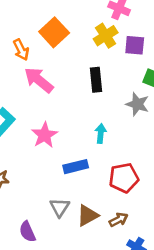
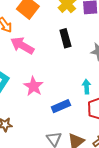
cyan arrow: (101, 133) -> (87, 87), moved

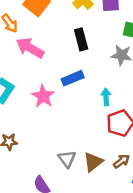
blue rectangle: (61, 106) -> (73, 78), moved

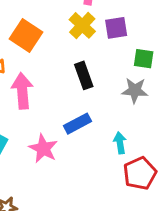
pink arrow: (30, 48) -> (22, 91), turned 60

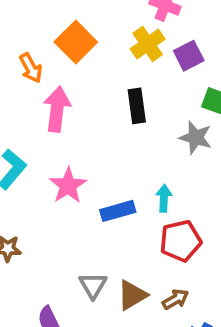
purple square: (116, 28) -> (189, 56), turned -30
blue rectangle: (78, 124) -> (118, 211), moved

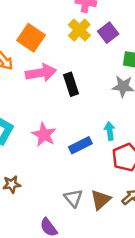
black rectangle: (137, 106) -> (71, 84), moved
pink arrow: (57, 109) -> (41, 73), moved, turned 84

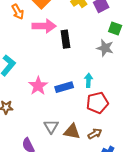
pink star: (44, 135) -> (38, 86), moved
brown triangle: (101, 200) -> (72, 132), turned 42

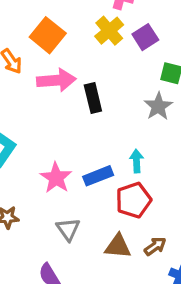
gray star: (105, 48) -> (158, 106), turned 30
red pentagon: (97, 103) -> (133, 200), moved
gray triangle: (51, 126) -> (68, 229), moved

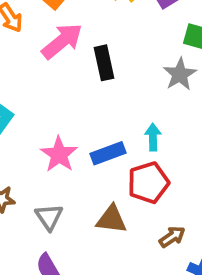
pink arrow: (56, 80) -> (62, 41), turned -36
gray triangle: (68, 229) -> (49, 217), moved
brown triangle: (118, 246) -> (111, 219), moved

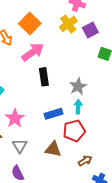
black rectangle: (104, 63) -> (44, 77), moved
gray star: (180, 74) -> (78, 86), moved
pink star: (59, 154) -> (15, 118), moved

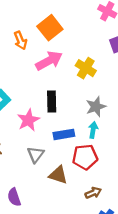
yellow cross: (68, 24) -> (86, 68), moved, turned -30
black rectangle: (44, 77) -> (52, 101), moved
pink star: (15, 118) -> (28, 120), moved
gray triangle: (20, 146) -> (36, 155), moved

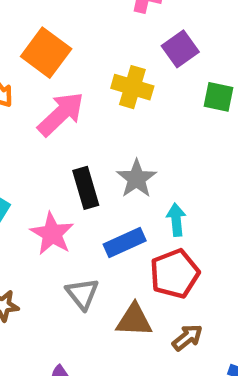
yellow cross: (86, 68) -> (132, 87), moved
gray star: (96, 107) -> (136, 179), moved
brown arrow: (93, 193) -> (187, 337), moved

